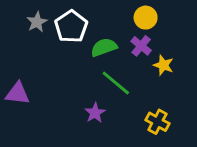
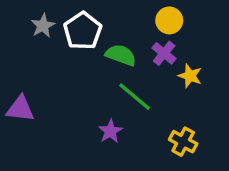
green semicircle: (104, 47) -> (121, 55), turned 40

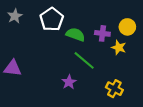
yellow circle: (169, 20) -> (127, 27), moved
gray star: (43, 26) -> (15, 16), moved
purple cross: (164, 53) -> (102, 33), turned -32

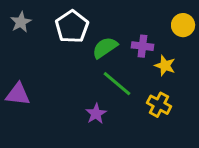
yellow circle: (127, 27) -> (183, 25), moved
green semicircle: (75, 34) -> (105, 48), turned -54
yellow cross: (114, 89) -> (159, 105), moved

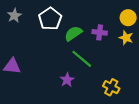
yellow star: (165, 66) -> (126, 38), moved
yellow cross: (159, 105) -> (111, 87), moved

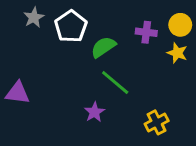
gray star: (14, 16) -> (34, 17), moved
purple cross: (100, 32) -> (146, 32), moved
yellow cross: (111, 87) -> (157, 122), turned 35

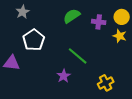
white pentagon: (71, 26) -> (34, 40), moved
green semicircle: (103, 47) -> (72, 16), moved

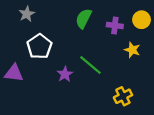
green semicircle: (72, 16) -> (84, 19), turned -30
yellow star: (120, 36) -> (132, 50), moved
purple star: (64, 76) -> (65, 74), moved

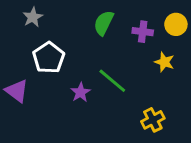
purple triangle: (14, 73) -> (17, 91), turned 30

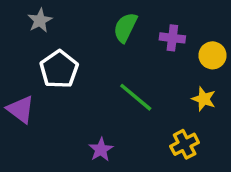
yellow circle: (176, 24) -> (212, 55), moved
yellow star: (164, 62) -> (204, 99), moved
purple star: (80, 92) -> (101, 150), moved

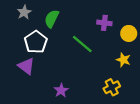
green semicircle: (125, 27) -> (52, 19), moved
green line: (136, 97) -> (82, 44), moved
purple triangle: (21, 109) -> (26, 66), moved

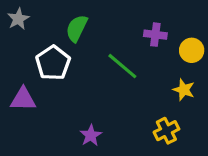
gray star: (24, 12) -> (18, 19), moved
purple triangle: (26, 66) -> (23, 99), moved, turned -36

